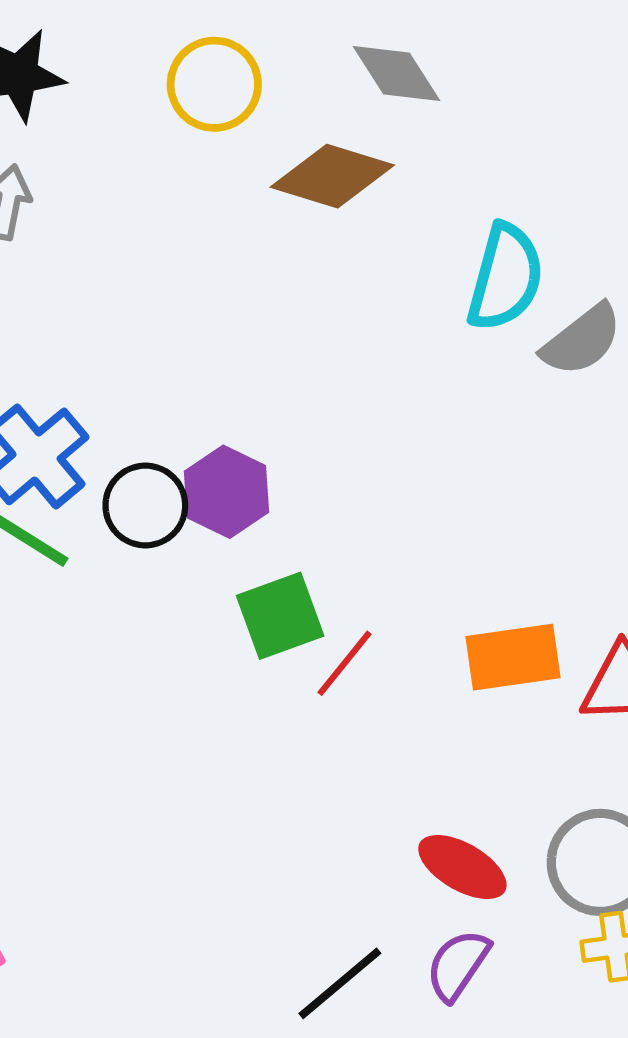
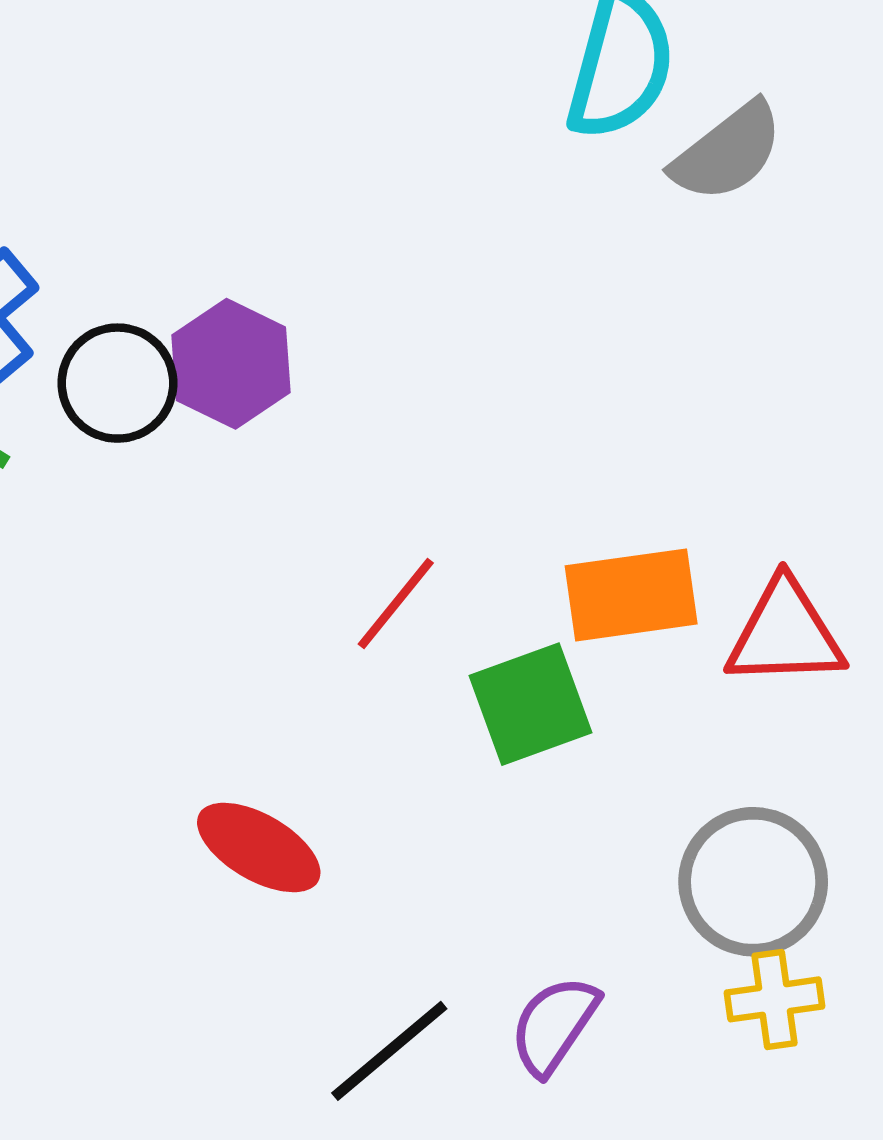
green square: (280, 616) -> (531, 704), moved
red ellipse: (462, 867) -> (259, 847), moved

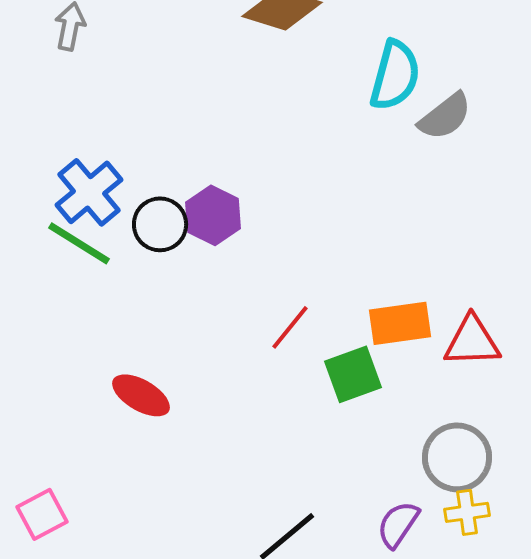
red ellipse: (259, 847) -> (141, 395), moved
purple semicircle: (554, 1025) -> (398, 524), moved

